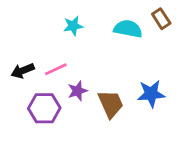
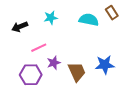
black arrow: (23, 71) -> (20, 27), moved

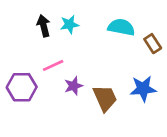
brown rectangle: (112, 13) -> (153, 44), moved
black arrow: (20, 27) -> (44, 26), moved, turned 98
purple hexagon: (31, 75) -> (22, 87), moved

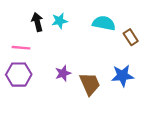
pink line: (53, 65) -> (21, 48), moved, turned 30

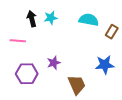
brown rectangle: (131, 37) -> (112, 32), turned 64
purple hexagon: (19, 75) -> (27, 74), moved
brown trapezoid: (90, 84) -> (77, 85), moved

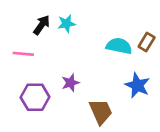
black arrow: (32, 19) -> (42, 25), turned 49
cyan semicircle: (89, 20) -> (119, 46), moved
blue star: (105, 65) -> (137, 85), turned 30

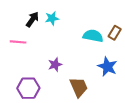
purple hexagon: (35, 97) -> (28, 88), moved

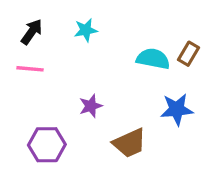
black arrow: (32, 19) -> (32, 32), moved
blue star: (107, 67) -> (177, 109), turned -30
brown trapezoid: (79, 87) -> (130, 143), turned 90

